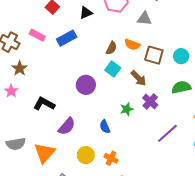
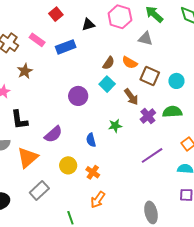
brown star: (20, 68) -> (25, 71), moved
purple cross: (150, 101) -> (148, 116), moved
black L-shape: (44, 104) -> (19, 120), moved, turned -135

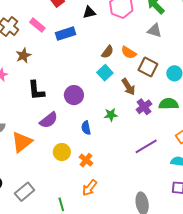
gray triangle: (145, 39) -> (155, 31), moved
purple circle: (78, 96) -> (74, 95), moved
black L-shape: (19, 120) -> (36, 90), moved
gray rectangle: (39, 190) -> (25, 192), moved

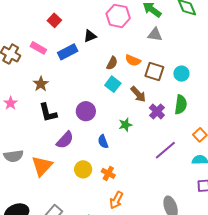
black triangle: (89, 12) -> (90, 36), moved
brown star: (23, 56) -> (41, 84), moved
green semicircle: (169, 104) -> (181, 105), turned 108

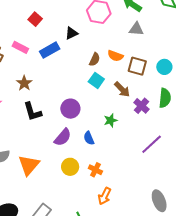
purple semicircle: (65, 140) -> (63, 137), moved

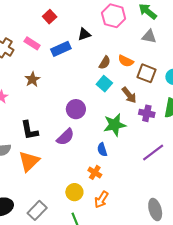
purple cross: (141, 106) -> (147, 113), turned -35
black L-shape: (33, 112) -> (30, 130), moved
green star: (111, 120) -> (115, 125), size x1.6
blue semicircle: (89, 138) -> (102, 150), moved
yellow circle: (70, 167) -> (74, 192), moved

